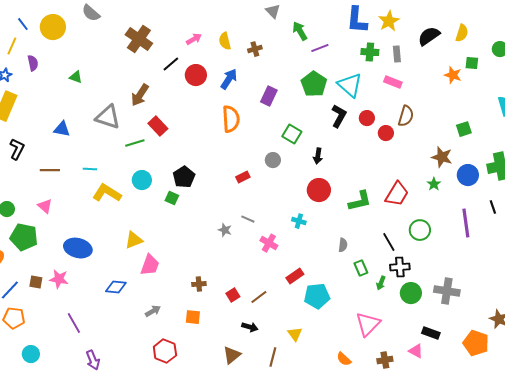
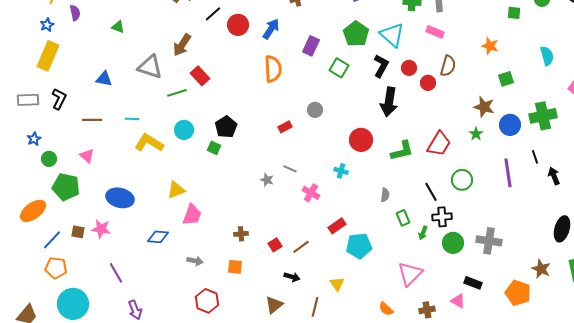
orange star: (453, 75) -> (490, 46), moved
green square: (292, 134) -> (339, 68), moved
black arrow: (318, 156) -> (389, 102), moved, size x1.8
gray arrow: (153, 311) -> (195, 261), turned 42
cyan circle: (31, 354) -> (73, 304), size x1.8

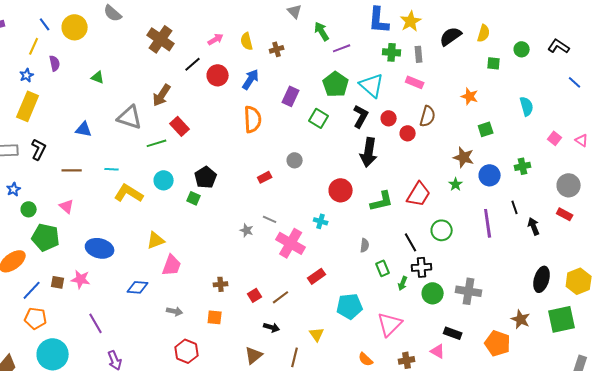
green cross: (543, 116) -> (523, 166), size x0.6
pink cross: (311, 193) -> (291, 243), size x1.6
cyan pentagon: (359, 246) -> (350, 306), moved

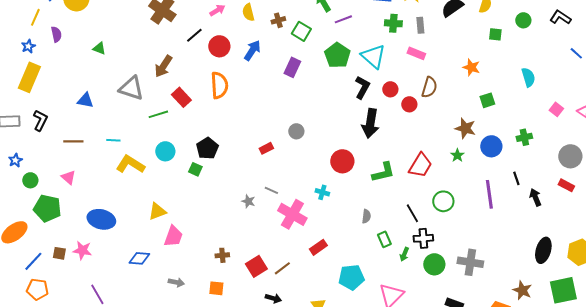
green square: (319, 118) -> (301, 31), moved
orange semicircle: (253, 119) -> (219, 85), moved
red square: (255, 295) -> (256, 266), size x1.5

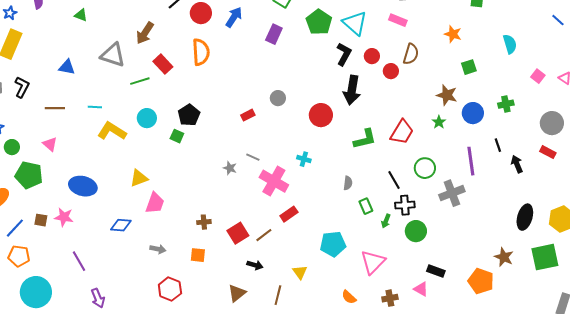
red circle: (342, 161) -> (321, 115), moved
red rectangle: (318, 247) -> (289, 214), moved
gray cross: (470, 262) -> (452, 193), moved, turned -30

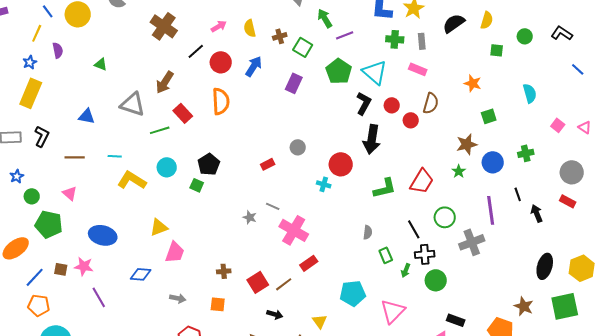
brown star: (447, 95) -> (467, 144), turned -30
cyan cross: (304, 159) -> (324, 184), moved
purple line: (79, 261) -> (99, 297), moved

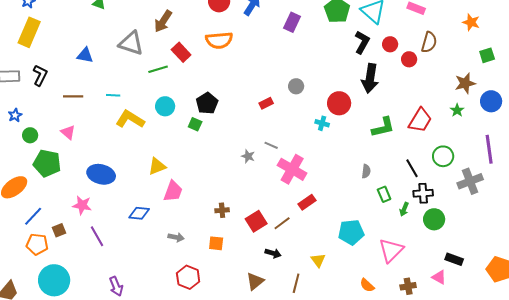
orange semicircle: (221, 101) -> (219, 40), turned 88
brown square: (61, 269) -> (59, 230), moved, turned -32

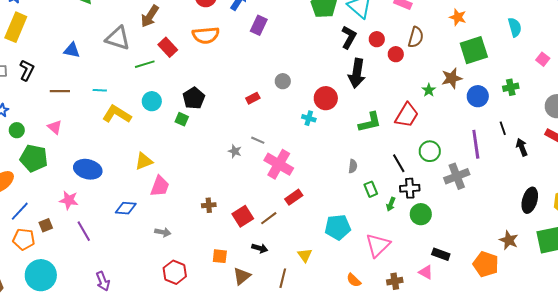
purple rectangle: (292, 22) -> (259, 25), moved
green square: (487, 55) -> (474, 50), size x1.8
green star: (457, 110) -> (429, 90), moved
orange square: (216, 243) -> (220, 256), moved

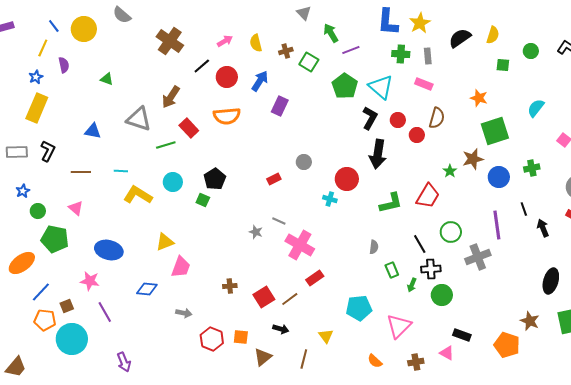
cyan semicircle: (515, 27) -> (536, 108), turned -126
red hexagon: (175, 272) -> (212, 339), moved
cyan circle: (41, 275) -> (72, 339), moved

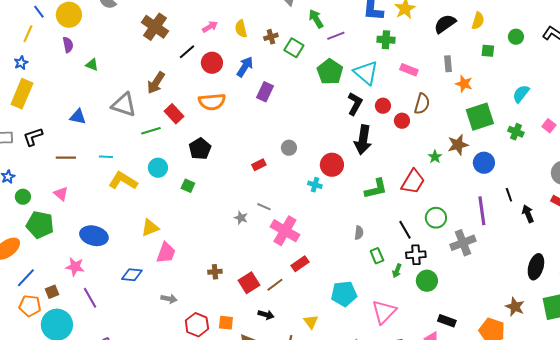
gray rectangle: (428, 56) -> (448, 64), moved
purple semicircle: (64, 65) -> (68, 45), moved
black L-shape: (48, 151) -> (33, 137), turned -135
green cross: (532, 168) -> (516, 132), moved, turned 35
black pentagon: (215, 179) -> (200, 149), moved

